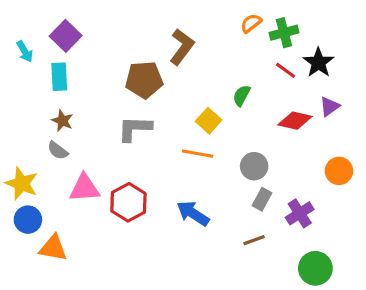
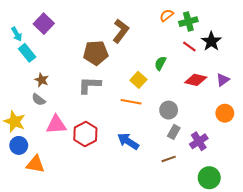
cyan rectangle: (59, 77) -> (27, 53), moved, turned -36
purple triangle: (330, 107) -> (223, 80), moved

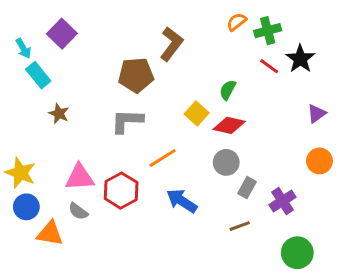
red diamond: (196, 80) -> (229, 125), moved
gray semicircle: (39, 100) -> (78, 211), moved
orange line: (131, 102) -> (163, 158), moved, turned -42
gray circle: (169, 110) -> (226, 162), moved

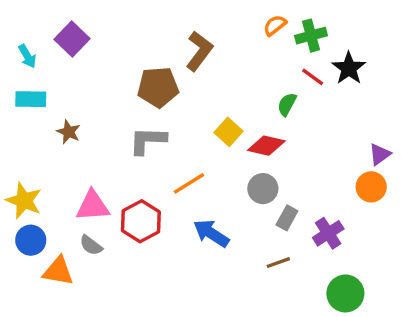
cyan rectangle: (38, 75) -> (31, 99), moved, turned -50
green semicircle: (228, 90) -> (287, 104), moved
purple triangle: (317, 114) -> (380, 154), moved

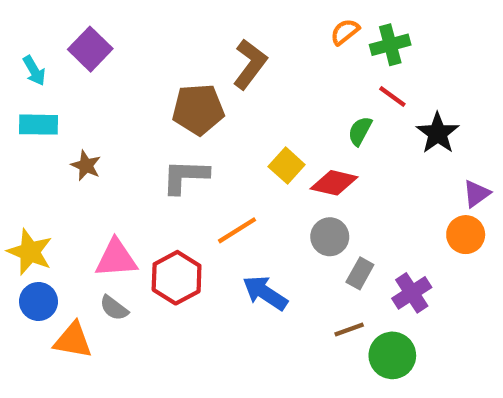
black star: (349, 68) -> (438, 133), moved
green circle: (345, 293) -> (392, 355), moved

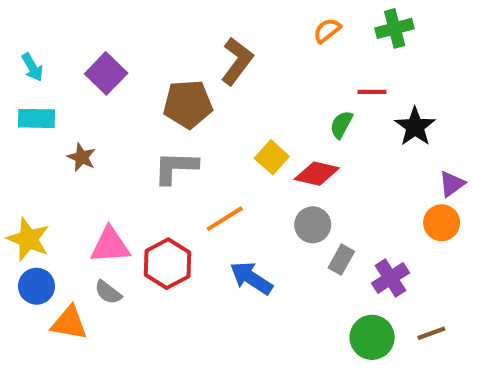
green cross: (390, 45) -> (395, 28), moved
purple square: (90, 49) -> (106, 73), moved
red line: (392, 97) -> (372, 92), turned -36
brown line: (349, 330) -> (431, 333), moved

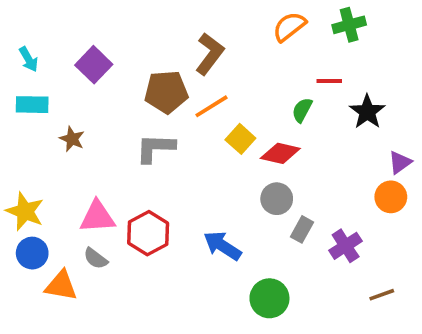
orange semicircle: (327, 30) -> (289, 27), size x1.4
orange line: (225, 219) -> (211, 106), moved
green circle: (372, 337) -> (269, 298), moved

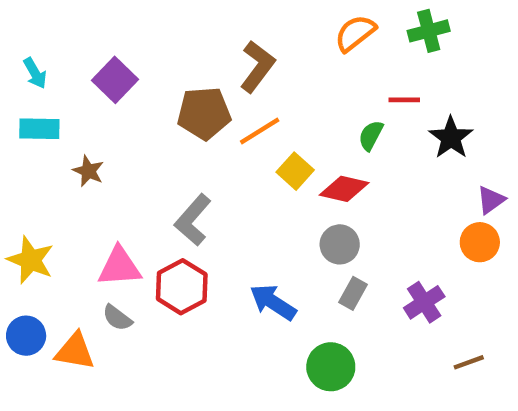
gray L-shape: (155, 148) -> (193, 220), moved, turned -51
gray rectangle: (302, 229) -> (353, 293), moved
blue circle: (32, 253) -> (26, 336), moved

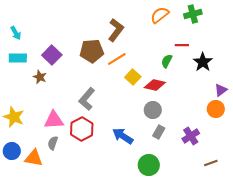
purple square: (115, 80) -> (52, 55), moved
gray semicircle: (117, 318) -> (53, 143), turned 72

